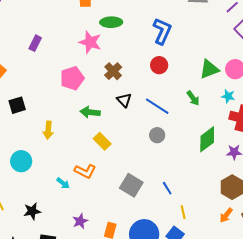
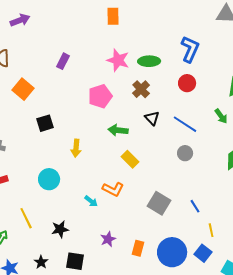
green ellipse: (111, 22) -> (149, 61), moved

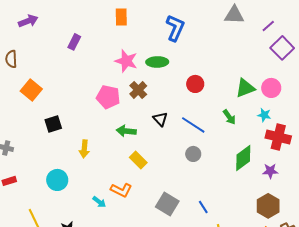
blue L-shape: (190, 49) -> (175, 28), moved
purple rectangle: (63, 61) -> (74, 42), moved
brown cross: (141, 89) -> (138, 90), moved
pink pentagon: (100, 96) -> (108, 97), turned 30

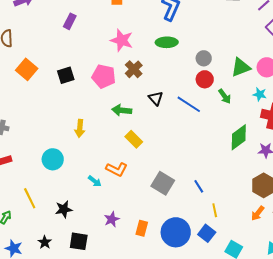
green ellipse: (157, 62) -> (167, 42), moved
red circle: (195, 84) -> (205, 79), moved
black square: (53, 124) -> (66, 75), moved
gray circle: (193, 154) -> (204, 58), moved

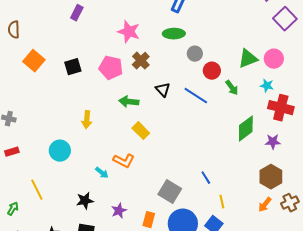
gray circle: (204, 58) -> (195, 54), moved
gray square: (163, 183) -> (170, 192), moved
black star: (64, 209) -> (85, 201), moved

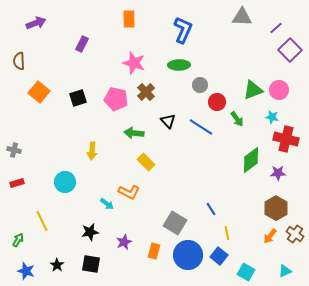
brown cross: (290, 203) -> (295, 234), turned -30

